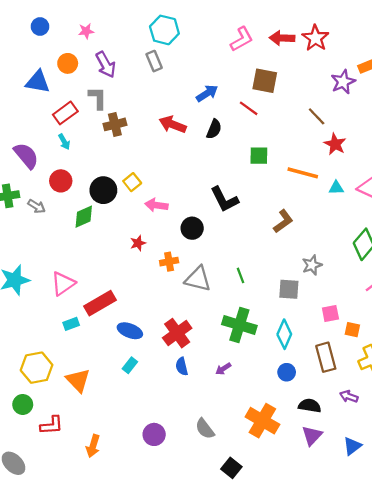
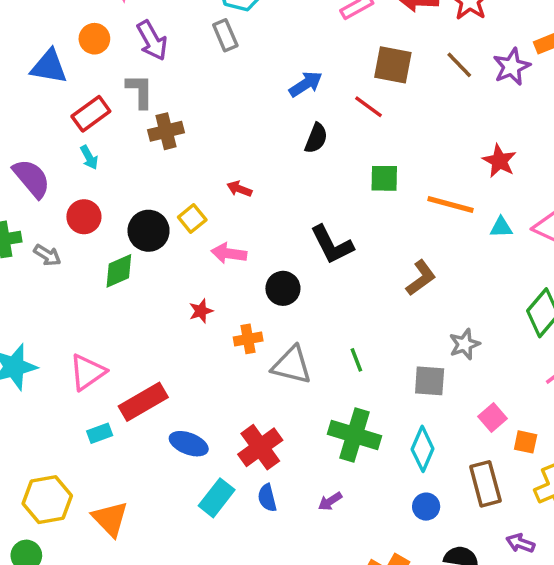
brown line: (317, 116) -> (459, 65), moved
red arrow: (173, 124) -> (239, 189), moved, size x0.6
pink square: (330, 313) -> (492, 418), turned -30
cyan rectangle: (130, 365) -> (217, 498), moved, size x1.5

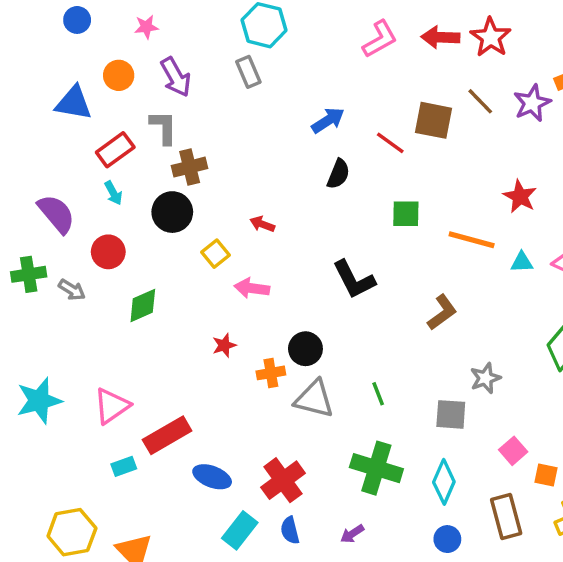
brown square: (393, 65) -> (434, 120), moved
black circle: (149, 231) -> (172, 212), moved
black circle: (283, 288) -> (305, 349), moved

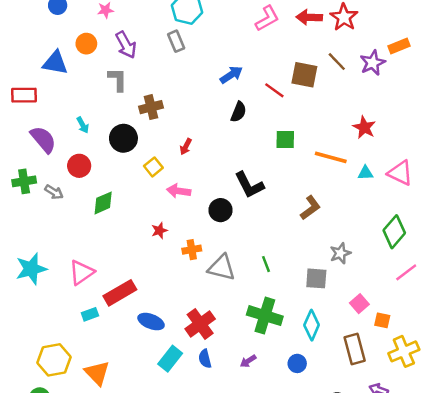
red rectangle: (115, 150) -> (24, 95), moved, turned 35
brown cross: (190, 167) -> (151, 107), moved
red arrow: (262, 224) -> (186, 147), turned -84
black circle: (305, 349) -> (221, 210), moved
blue circle: (447, 539) -> (297, 363), moved

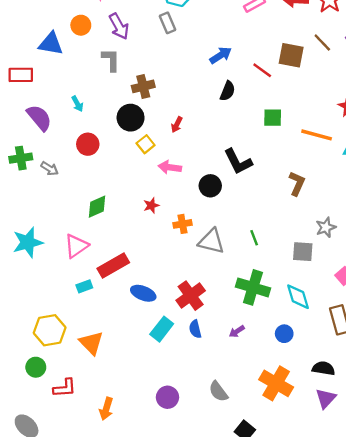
black circle: (123, 138) -> (131, 118), moved
red circle: (79, 166) -> (88, 144), moved
green diamond: (103, 203) -> (97, 207), moved
brown L-shape: (310, 208) -> (297, 183), turned -30
cyan diamond: (312, 325) -> (298, 297), turned -40

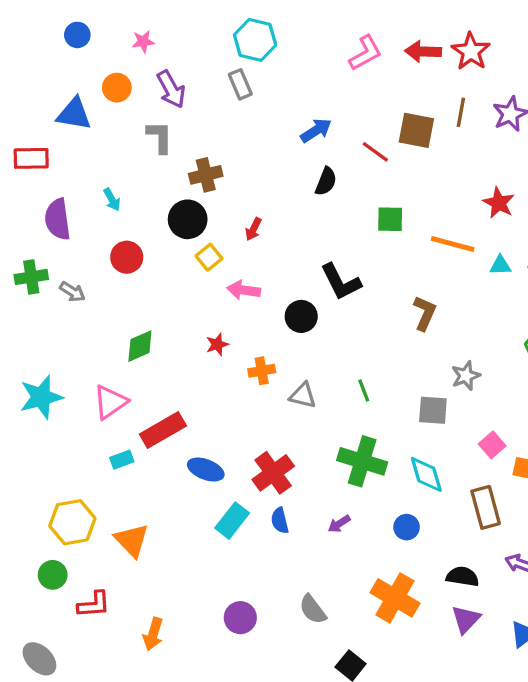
brown line: (322, 43) -> (461, 112), turned 54
purple semicircle: (39, 118) -> (58, 219), turned -148
gray triangle: (211, 241) -> (303, 395), size x0.7

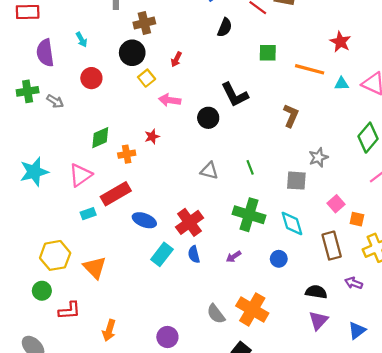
orange cross: (262, 371) -> (127, 154), moved
orange cross: (395, 598) -> (252, 309), moved
purple circle: (240, 618) -> (167, 337), moved

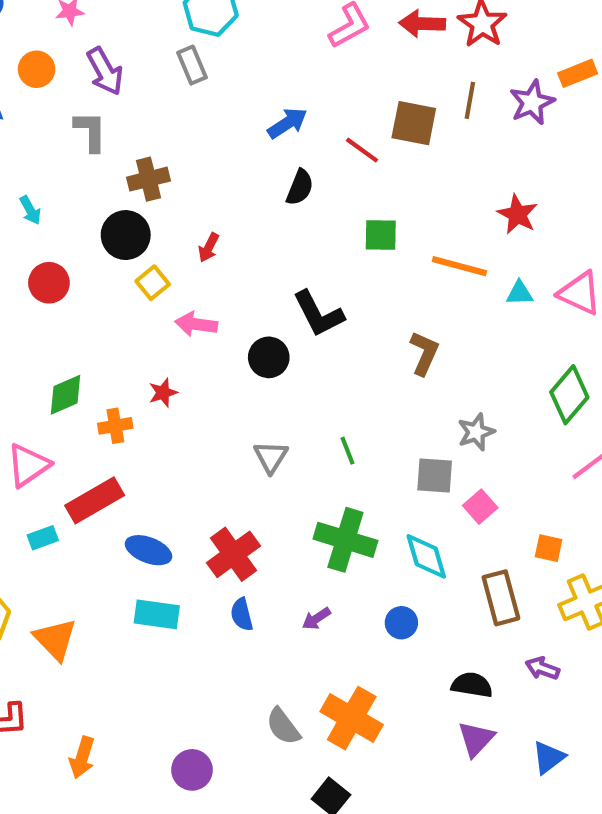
gray triangle: (209, 171) -> (271, 457), turned 48
pink square: (336, 204) -> (480, 507), moved
cyan rectangle: (162, 254) -> (157, 614), moved, turned 60

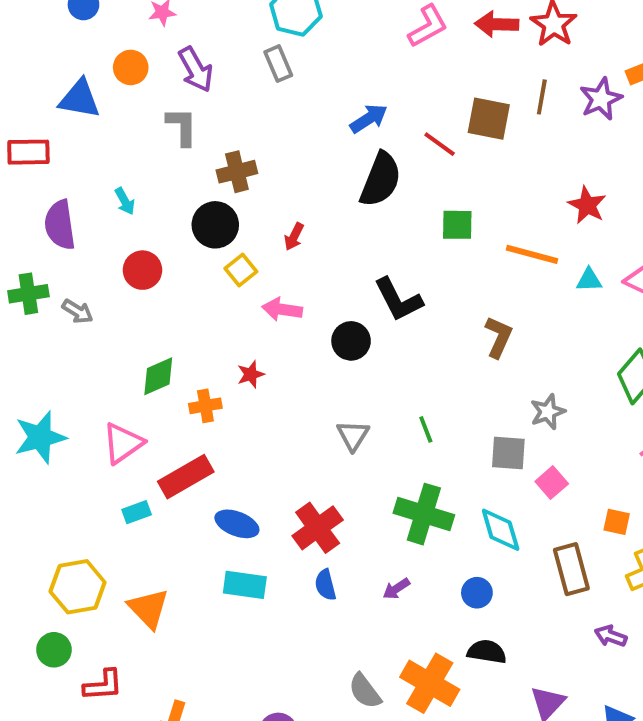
black semicircle: (300, 187) -> (381, 180), size x1.6
black semicircle: (472, 685) -> (487, 652), moved

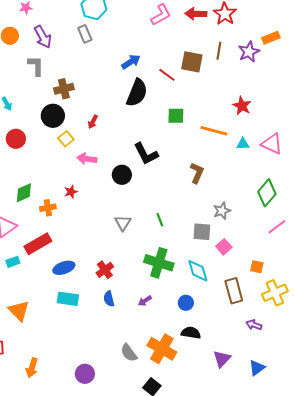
blue ellipse: (237, 524) -> (64, 268), turned -40
red cross: (318, 528) -> (105, 270), size x0.7

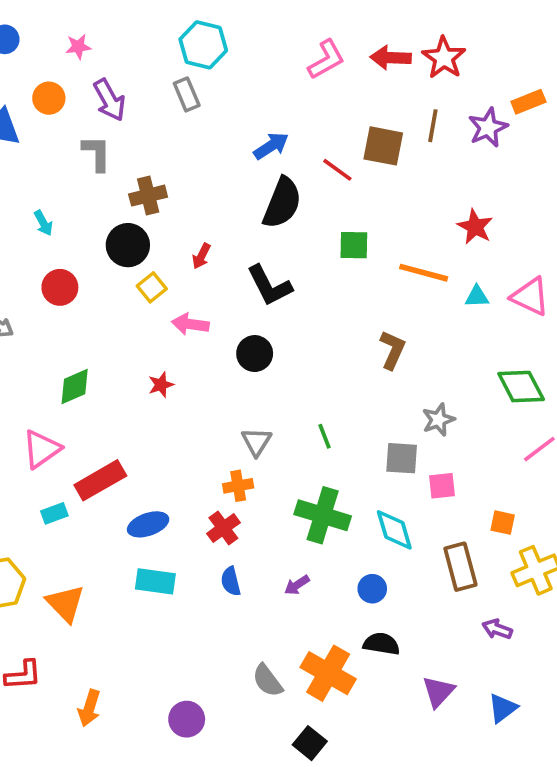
black L-shape: (146, 154) -> (269, 286), moved
green diamond: (267, 193) -> (521, 387), turned -68
orange cross: (48, 208) -> (238, 486), moved
pink square: (224, 247) -> (442, 486), turned 35

